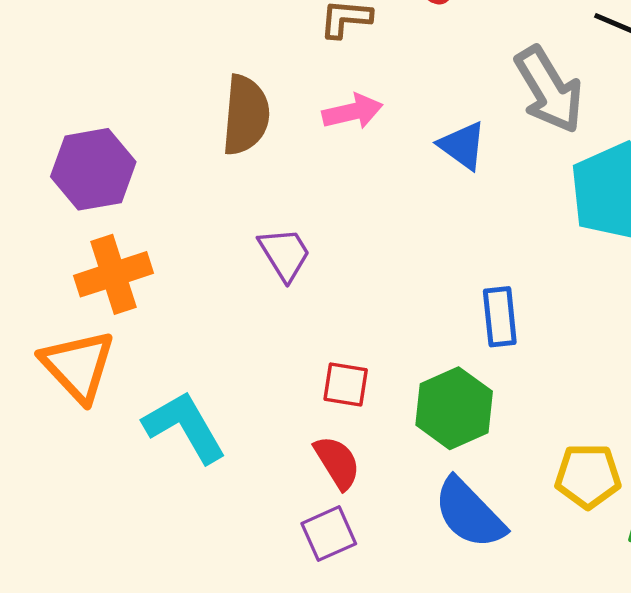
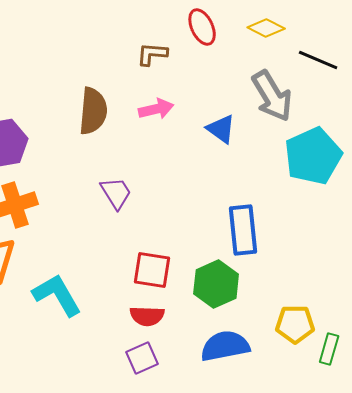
blue rectangle: (500, 317) -> (243, 230), size x1.4
red square: (346, 384) -> (152, 270), size x1.4
red semicircle: (337, 462) -> (147, 316), turned 124
blue semicircle: (469, 513) -> (225, 346), turned 123

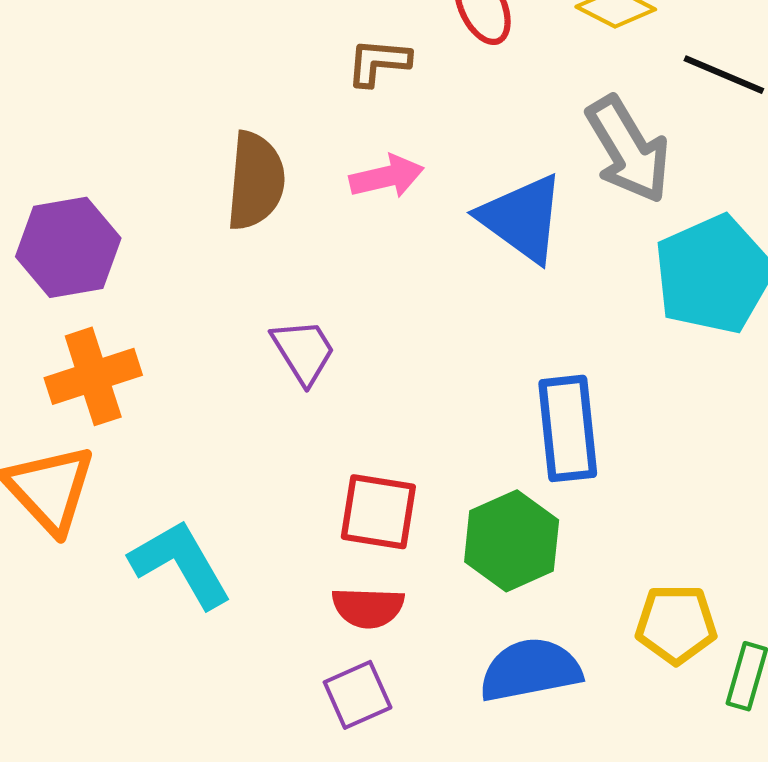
blue triangle: (221, 129) -> (522, 218), size x1.5

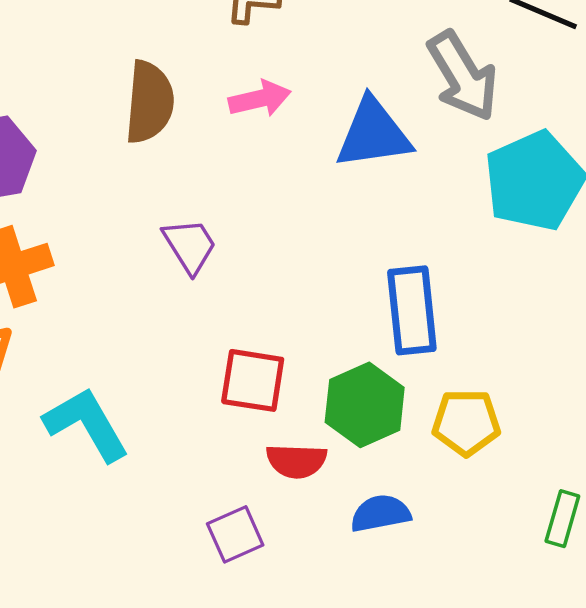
blue triangle: (522, 218) -> (373, 134), turned -44
red semicircle: (368, 607) -> (296, 461), moved
yellow pentagon: (676, 624) -> (466, 422), moved
blue semicircle: (530, 670) -> (380, 513), size x0.7

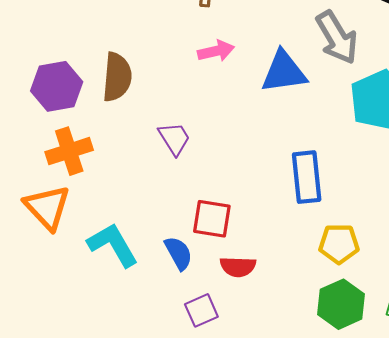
brown semicircle: (149, 102) -> (117, 77), moved
green hexagon: (365, 405) -> (341, 304), moved
blue semicircle: (380, 513) -> (179, 253), moved, turned 72

